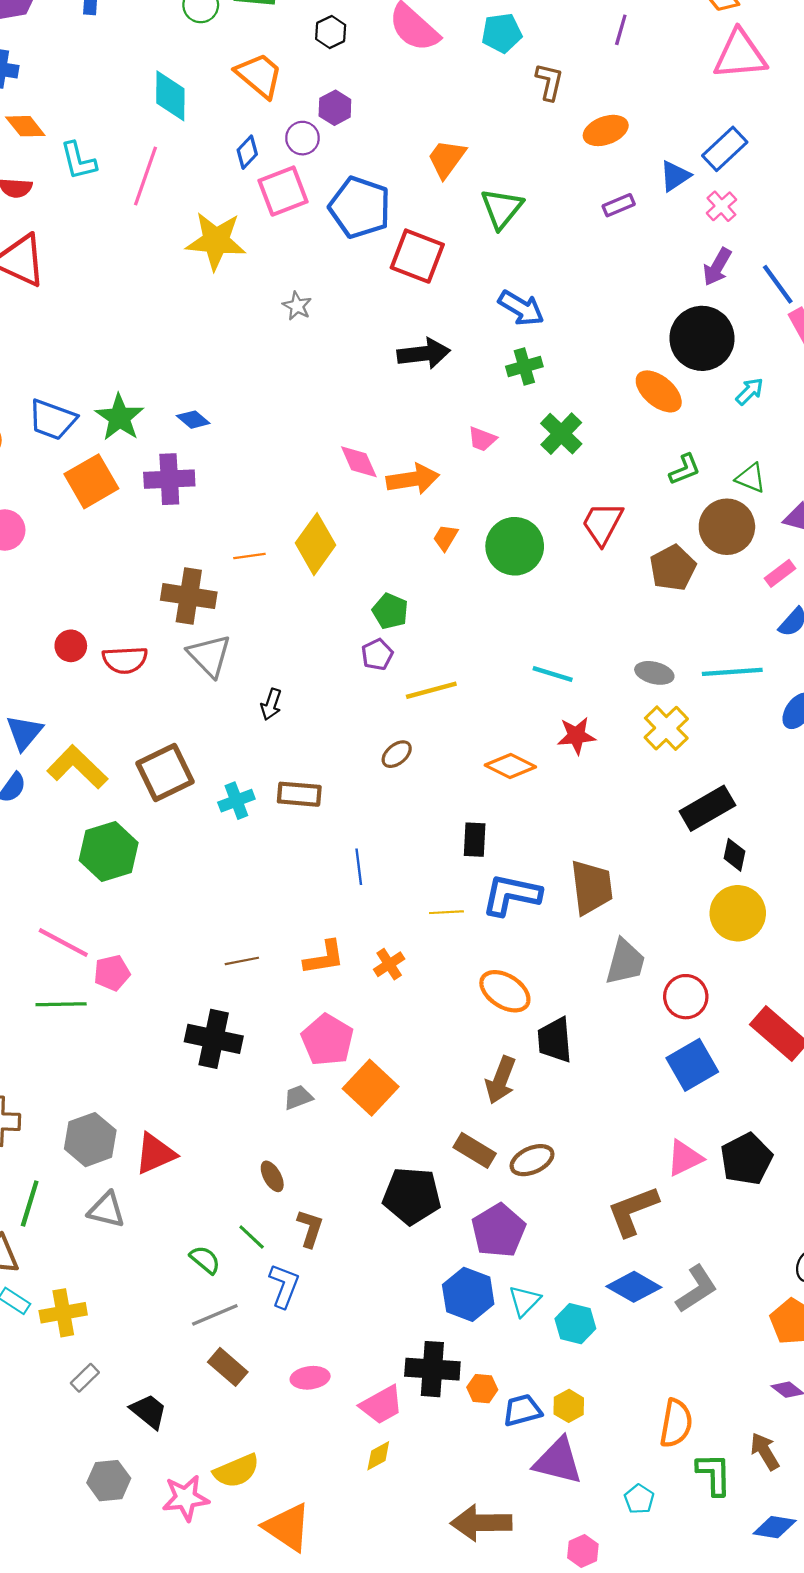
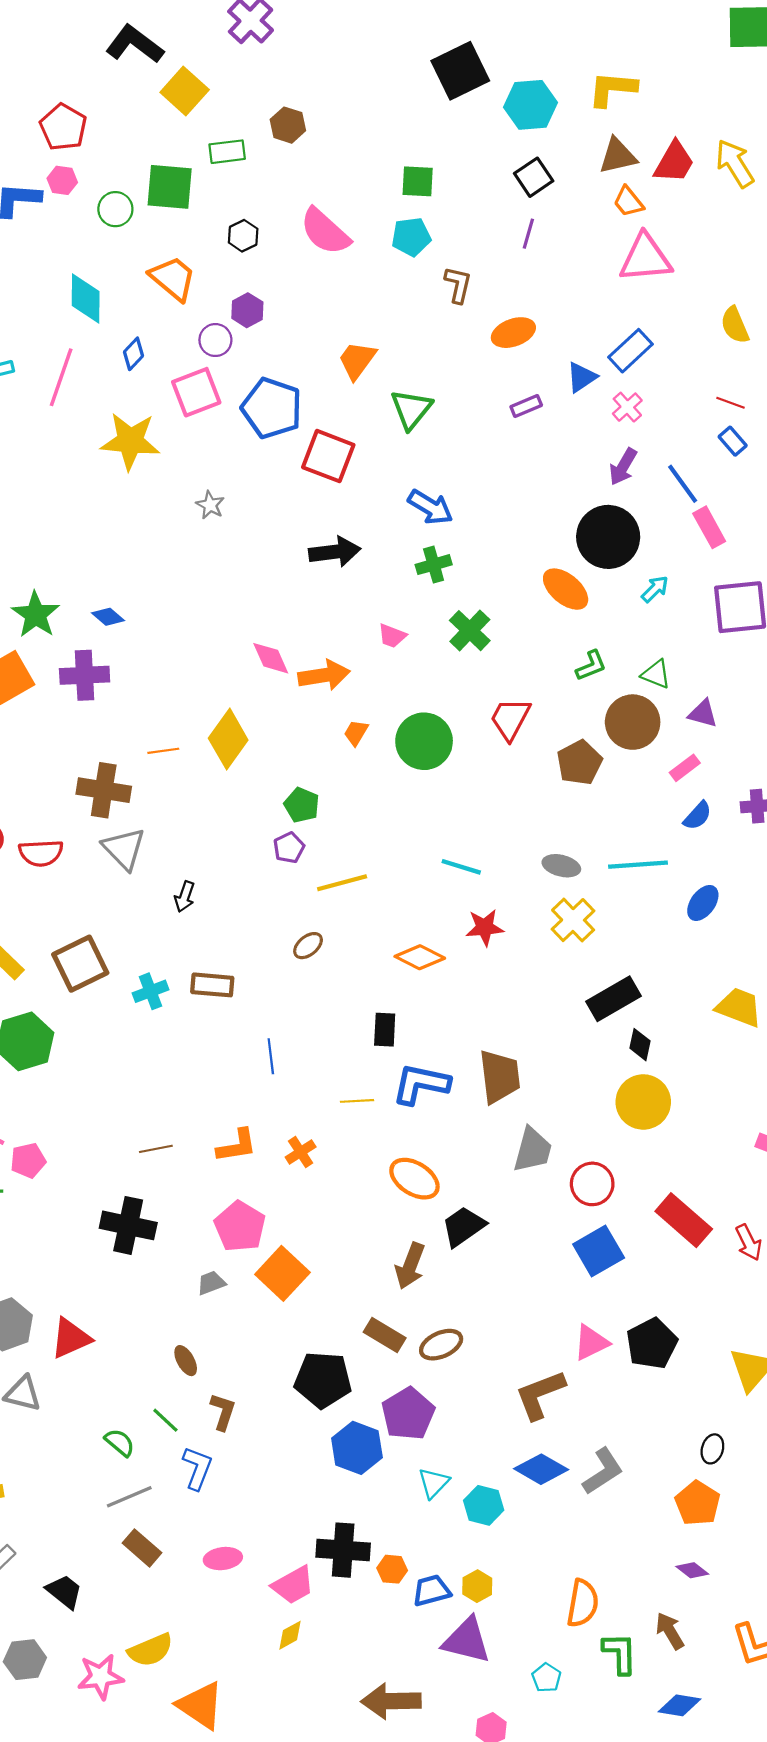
blue diamond: (247, 152) -> (133, 354), moved
black trapezoid: (555, 1040) -> (463, 1227), turned 60
blue hexagon: (468, 1294) -> (357, 1448), moved

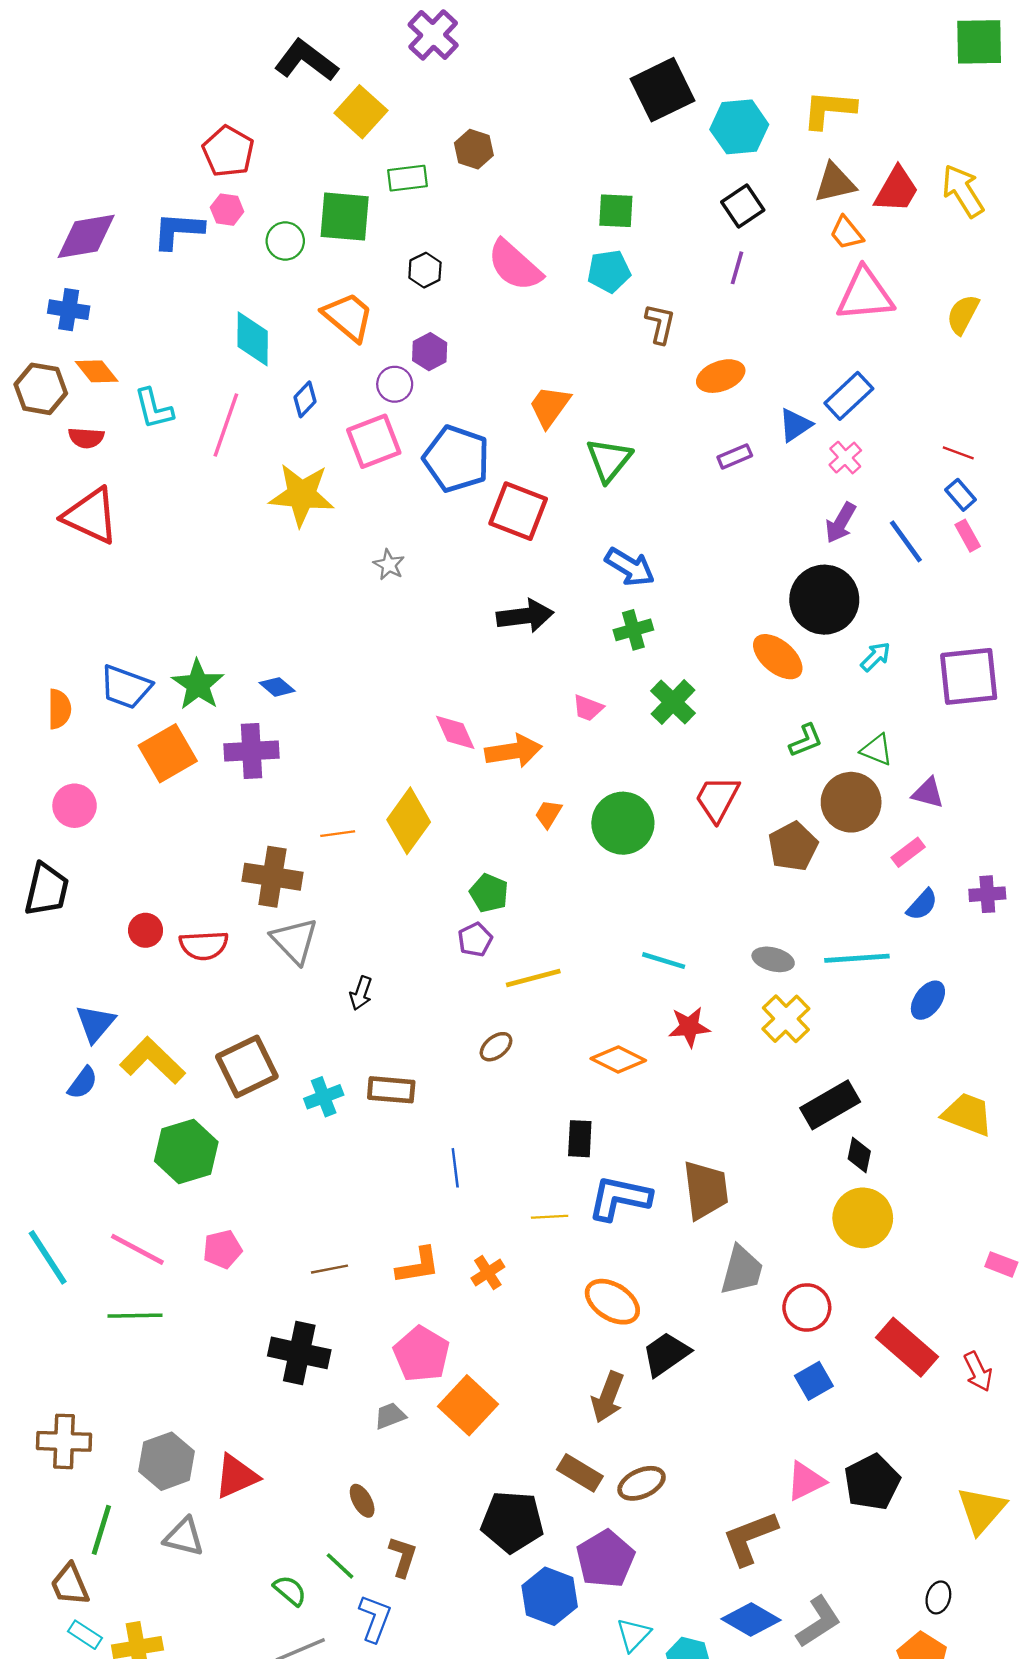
yellow semicircle: (735, 325) -> (963, 314), moved, turned 51
pink rectangle: (709, 527) -> (968, 536), moved, size x0.7
pink pentagon: (28, 1161) -> (222, 1249), moved
blue square: (599, 1251) -> (814, 1381), size x0.7

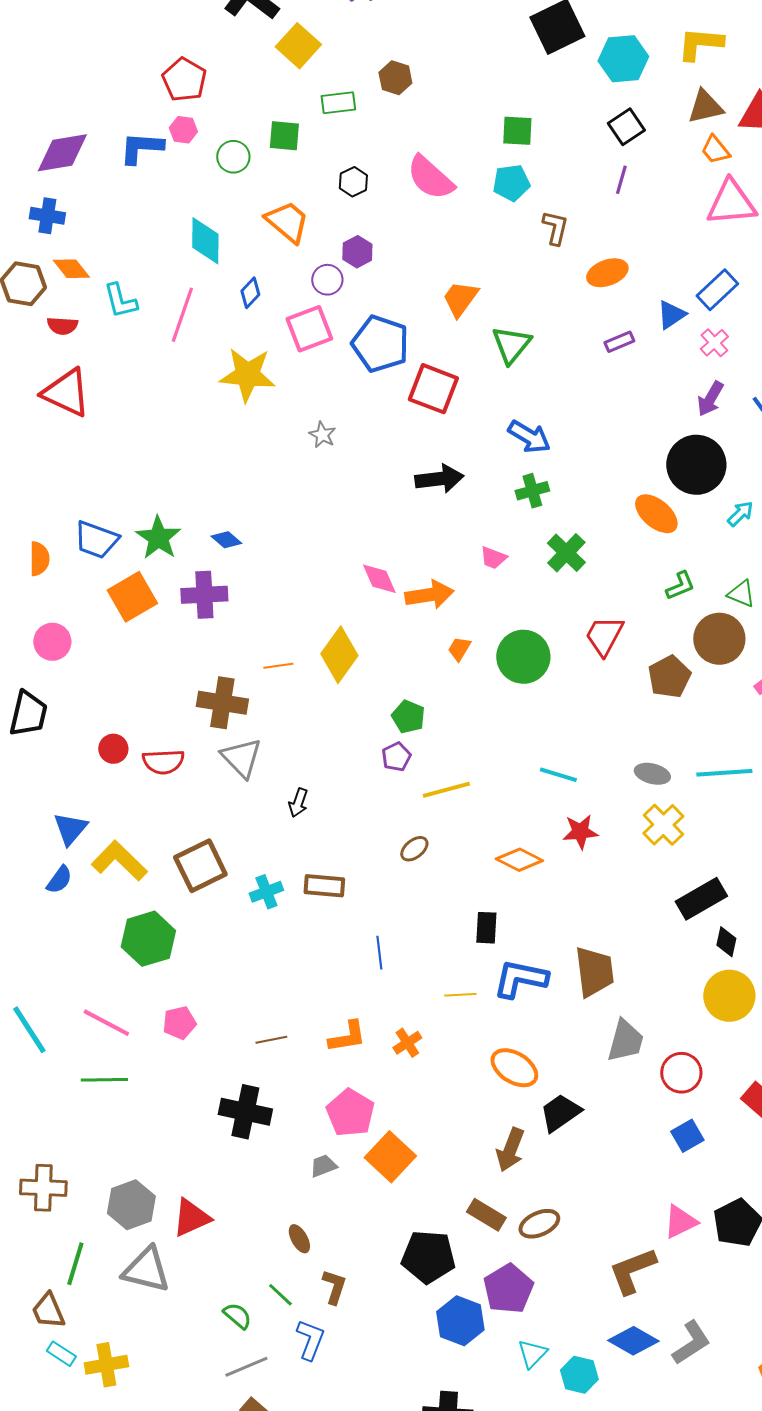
green square: (345, 217) -> (284, 136), size x0.7
gray triangle: (184, 1537) -> (146, 1270), size x1.4

